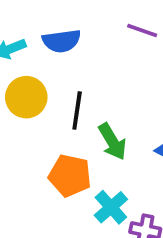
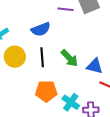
blue semicircle: (62, 41) -> (41, 29), moved
green arrow: (112, 142) -> (69, 58), moved

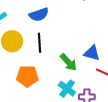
green arrow: (69, 58) -> (69, 62), moved
orange pentagon: (46, 91) -> (27, 76), moved

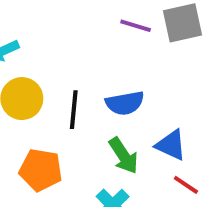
blue semicircle: (39, 15) -> (125, 103), moved

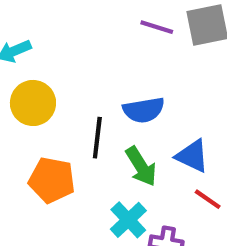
black line: (74, 110) -> (97, 138), moved

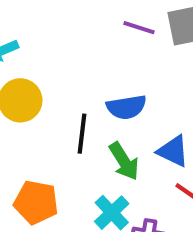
orange pentagon: (52, 180) -> (36, 202), moved

